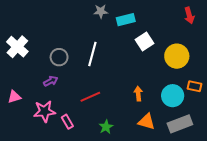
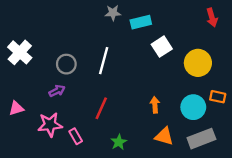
red line: (90, 97) -> (101, 108), turned -42

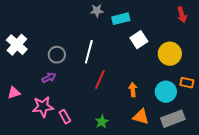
red line: (101, 108) -> (100, 80), moved

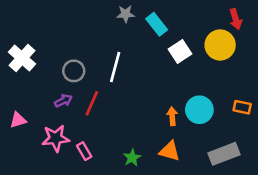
cyan rectangle: (121, 19) -> (157, 24), turned 66
yellow circle: (170, 54) -> (220, 45), moved
red line: (100, 80) -> (92, 103), moved
cyan circle: (166, 92) -> (199, 110), moved
orange triangle: (141, 117) -> (170, 151), moved

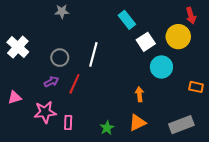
gray star: (126, 14) -> (62, 11), moved
cyan circle: (199, 110) -> (161, 67), moved
pink rectangle: (84, 151) -> (68, 123), turned 32
orange triangle: (170, 151) -> (137, 123), turned -42

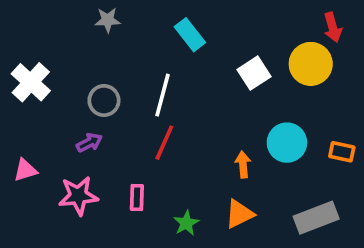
cyan rectangle: (127, 20) -> (190, 35), moved
cyan circle: (161, 67) -> (287, 143), moved
red line: (74, 84) -> (164, 143), moved
pink rectangle: (68, 123) -> (137, 197), moved

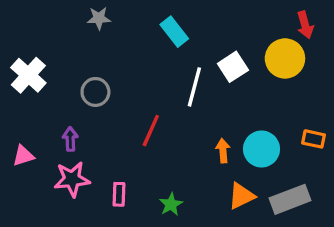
white line: (162, 95) -> (194, 87), moved
purple arrow: (89, 143) -> (70, 139), moved, turned -65
cyan circle: (287, 143) -> (261, 149), moved
pink rectangle: (137, 197) -> (119, 194), moved
orange triangle: (239, 214) -> (241, 196), moved

